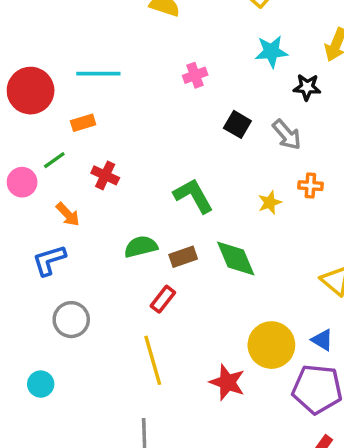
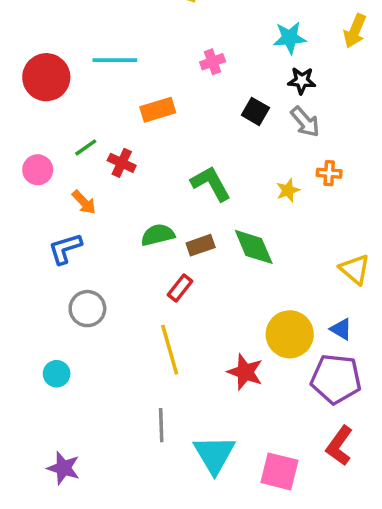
black star: (307, 87) -> (302, 81), moved
orange rectangle: (83, 123) -> (158, 110), moved, size x1.4
green line: (54, 160) -> (86, 147), moved

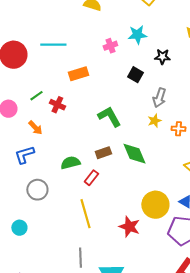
cyan star: (290, 38) -> (137, 35), moved
gray arrow: (305, 122) -> (159, 98), moved, turned 60
orange cross: (329, 173) -> (178, 129), moved
green semicircle: (158, 235) -> (70, 163), moved

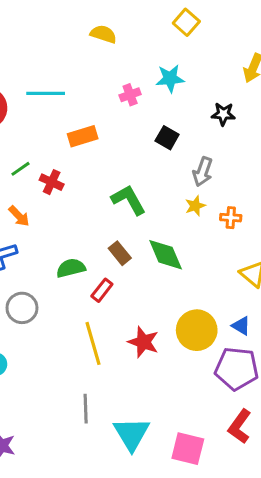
black star: (162, 57) -> (223, 114), moved
brown rectangle: (103, 153) -> (120, 253), turned 70
red star: (129, 227) -> (143, 342), moved

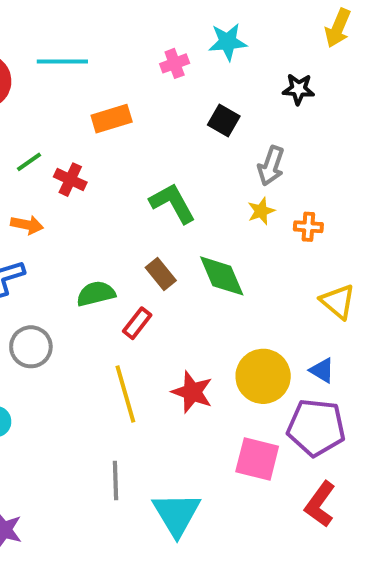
orange arrow: (19, 216) -> (27, 225), turned -35
pink square: (188, 449) -> (257, 459), moved

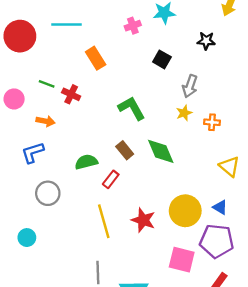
orange rectangle: (112, 119) -> (96, 58), turned 75
green line: (29, 162) -> (47, 84), turned 56

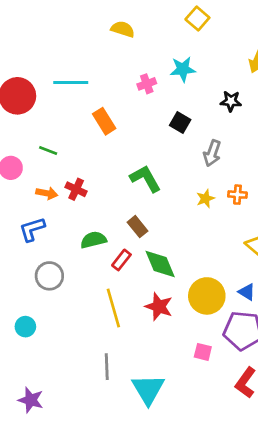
red cross: (71, 94) -> (76, 189), moved
yellow star: (184, 113) -> (205, 199), moved
green diamond: (161, 151) -> (160, 264), moved
pink square: (182, 260) -> (203, 352), size x0.6

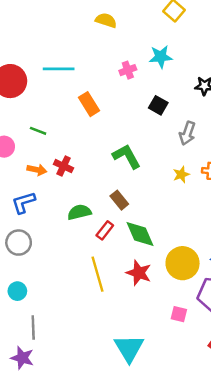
gray circle: (49, 276) -> (19, 243), moved
gray line: (107, 367) -> (33, 328), moved

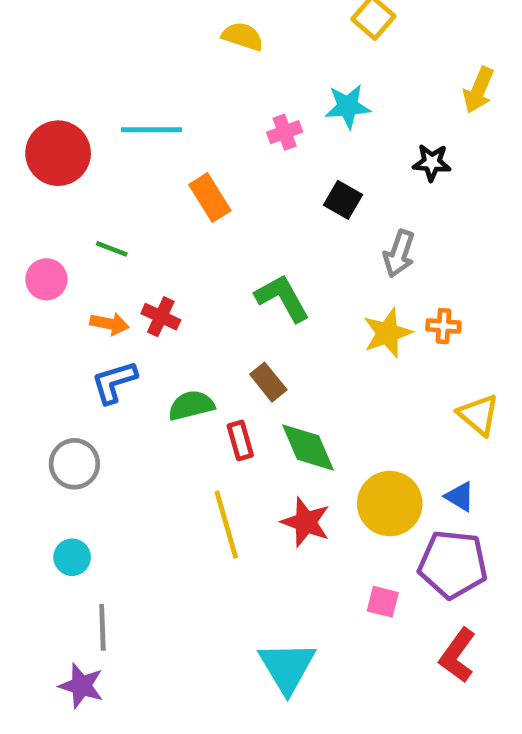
yellow star: (181, 175) -> (387, 333), size x1.5
blue L-shape: (23, 202) -> (114, 382), moved
red rectangle: (105, 230) -> (240, 440), turned -54

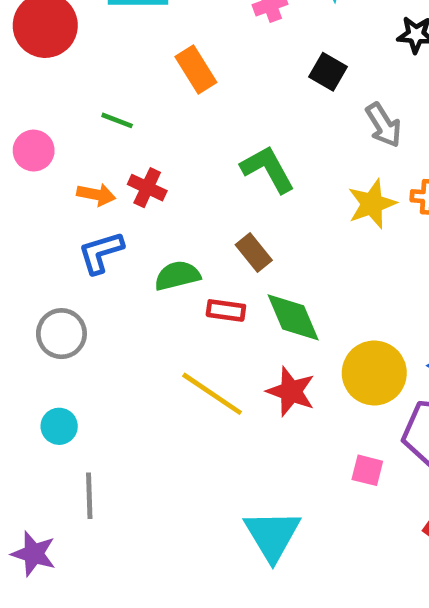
green line: (112, 249) -> (117, 120), moved
gray arrow: (399, 254) -> (384, 125), turned -51
red rectangle: (240, 440) -> (226, 310), turned -66
yellow line: (226, 525) -> (212, 394), turned -40
purple star: (81, 686) -> (34, 554), moved

